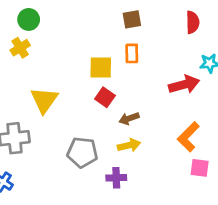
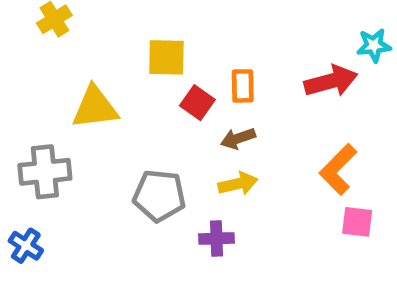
orange rectangle: (132, 53) -> (243, 86), moved
yellow square: (101, 68) -> (166, 57), moved
yellow triangle: (44, 100) -> (95, 107), turned 48

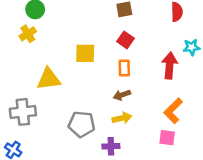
red arrow: (331, 81) -> (170, 66), turned -70
red square: (197, 103) -> (126, 40), moved
pink square: (357, 222) -> (167, 138), moved

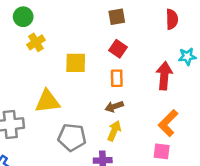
yellow cross: (28, 34) -> (36, 42), moved
yellow triangle: (49, 79) -> (48, 101), moved
yellow arrow: (122, 118) -> (114, 131), turned -54

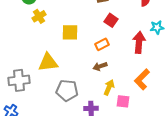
red square: (118, 49) -> (111, 20), moved
orange rectangle: (117, 78) -> (102, 44), turned 64
yellow arrow: (114, 131) -> (109, 87), moved
pink square: (162, 151) -> (123, 101), moved

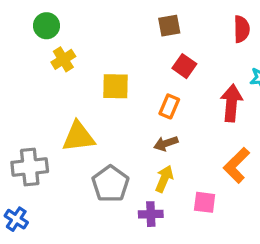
orange rectangle: (102, 44) -> (169, 106), turned -40
yellow arrow: (109, 87) -> (164, 179), moved
gray pentagon: (67, 90) -> (110, 184), turned 30

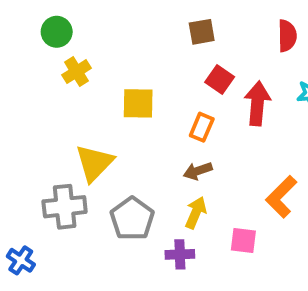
red arrow: (231, 103) -> (257, 103), moved
yellow triangle: (78, 137) -> (94, 163), turned -39
gray cross: (30, 167) -> (65, 207), moved

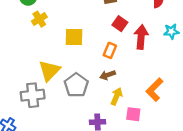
yellow arrow: (196, 213) -> (117, 96), moved
gray pentagon: (132, 219) -> (76, 85), moved

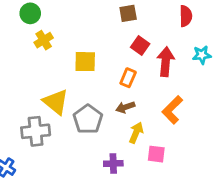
yellow triangle: (49, 71) -> (56, 102), turned -35
orange L-shape: (155, 90) -> (172, 110), moved

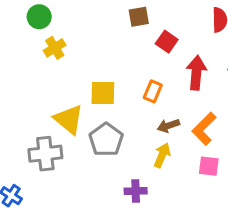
brown square: (128, 13) -> (139, 17), moved
red square: (140, 46) -> (167, 42), moved
yellow square: (85, 62) -> (103, 93), moved
brown arrow: (125, 107) -> (168, 126), moved
pink square: (156, 154) -> (209, 166), moved

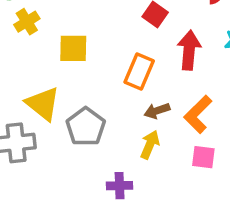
orange rectangle: (153, 91) -> (139, 72), size x1.4
yellow square: (103, 93) -> (73, 48), moved

